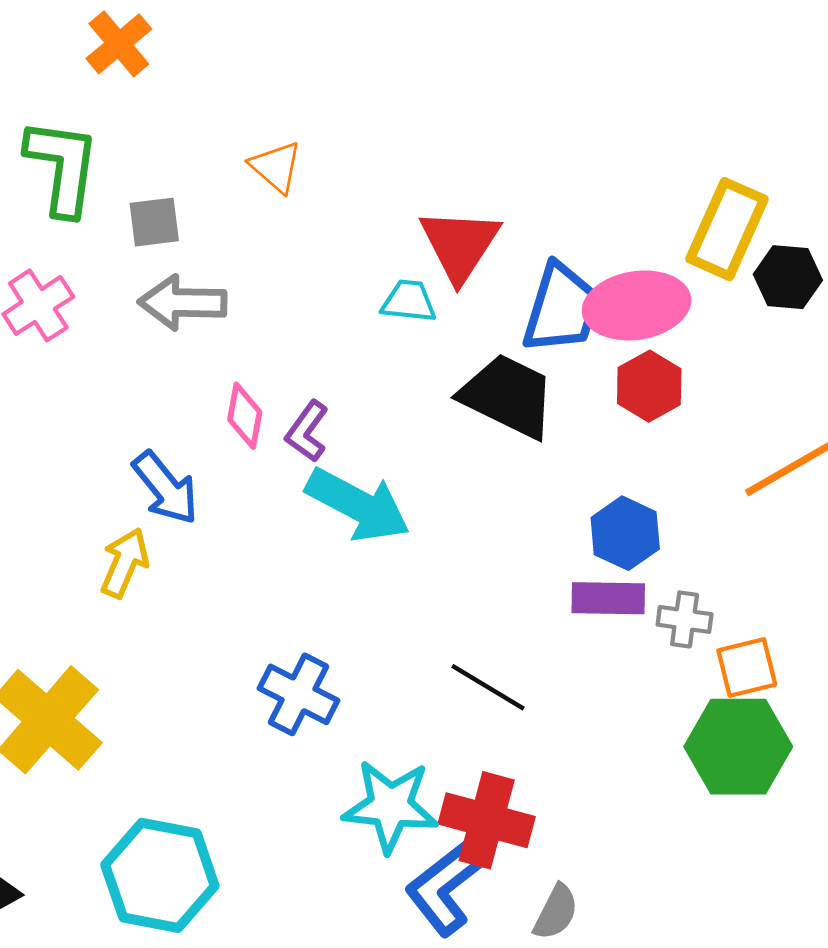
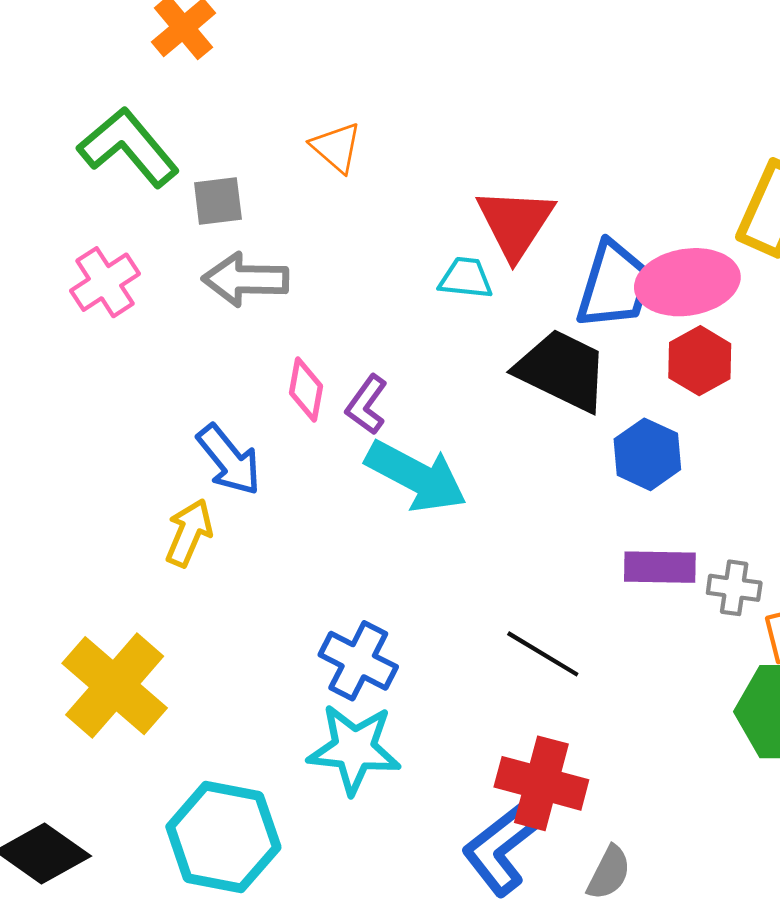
green L-shape: (62, 167) -> (128, 147), turned -48
blue hexagon: (625, 533) -> (647, 454), moved
cyan star: (390, 806) -> (354, 749), moved

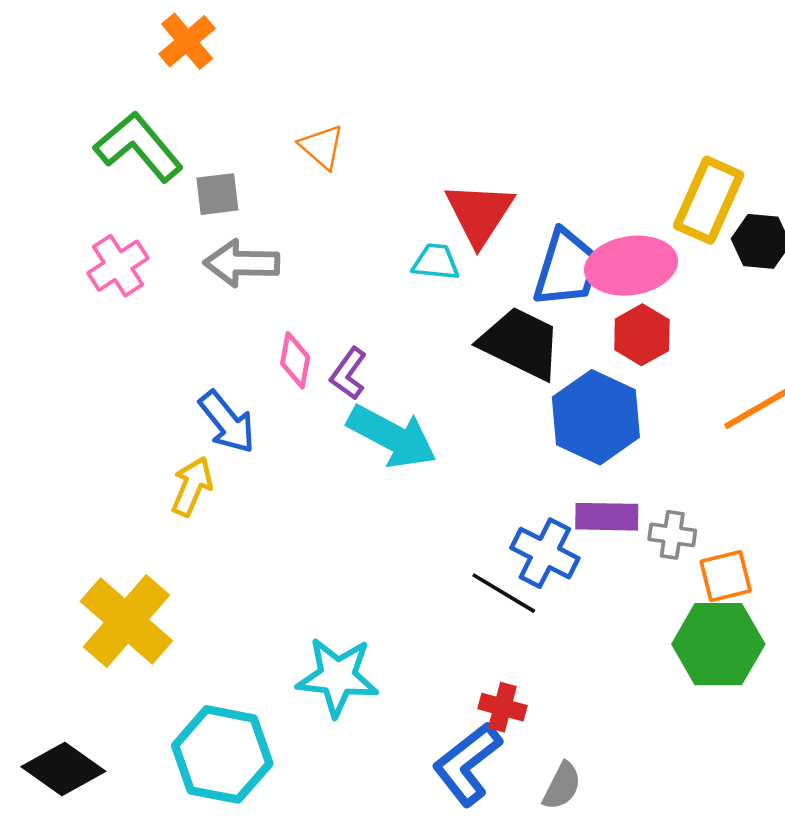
blue hexagon: (647, 454) -> (596, 417), size x1.5
blue cross: (358, 661) -> (545, 553), moved
red cross: (541, 783) -> (502, 707), size x0.6

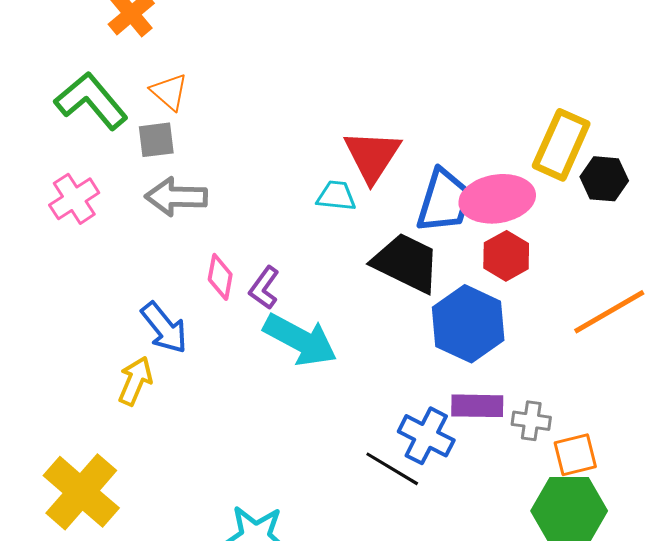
orange triangle: (322, 147) -> (169, 92), moved

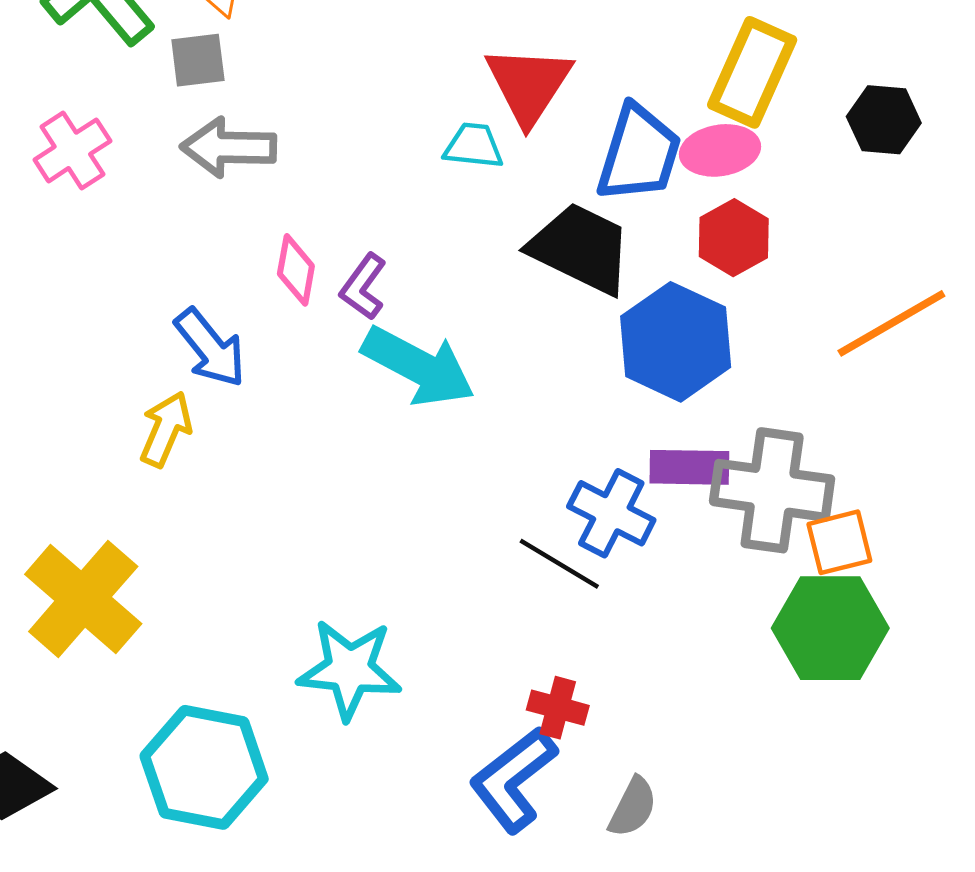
yellow rectangle: (561, 145) -> (752, 72), moved
pink ellipse: (497, 199) -> (720, 150), size x0.7
gray cross: (531, 421) -> (772, 490), size x2.0

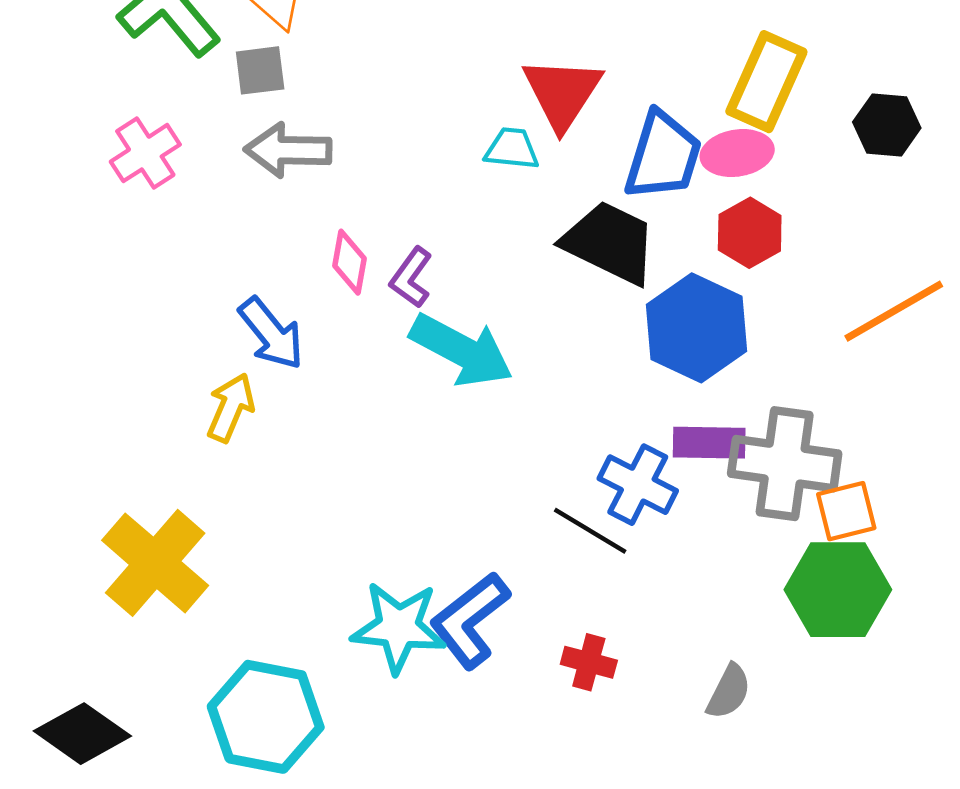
blue L-shape: (513, 780) -> (470, 620), moved
gray semicircle: (633, 807) -> (729, 692), moved

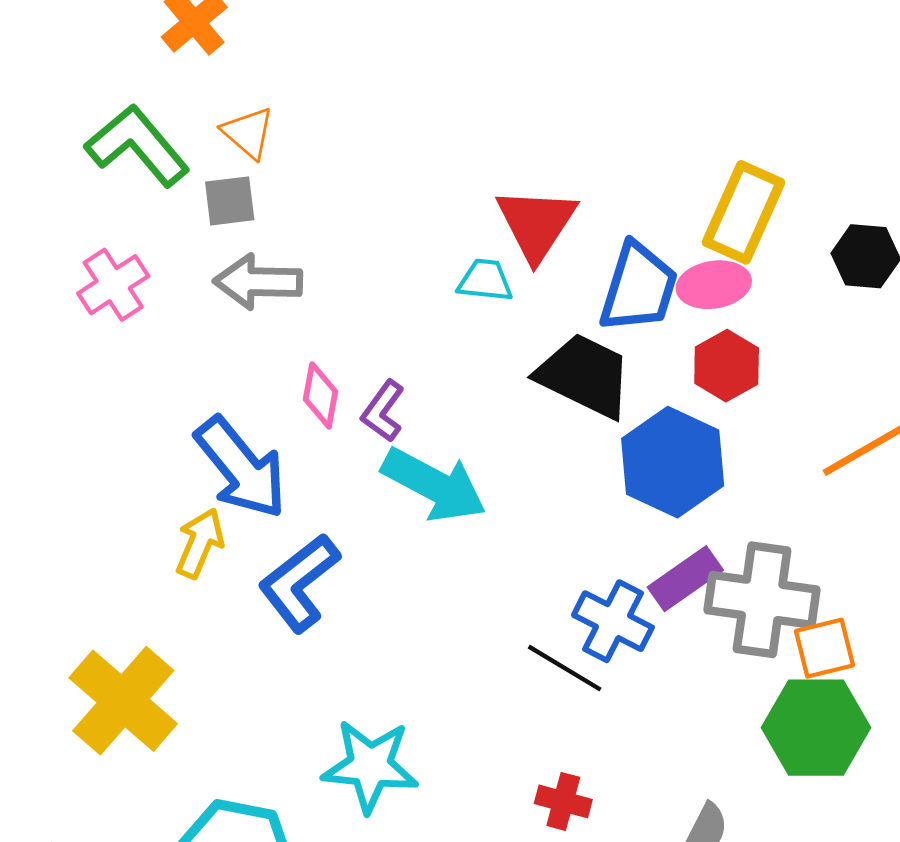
blue arrow: (271, 333) -> (241, 468), size x1.4
purple rectangle: (709, 443) -> (685, 579), turned -36
blue L-shape: (470, 620) -> (299, 583), moved

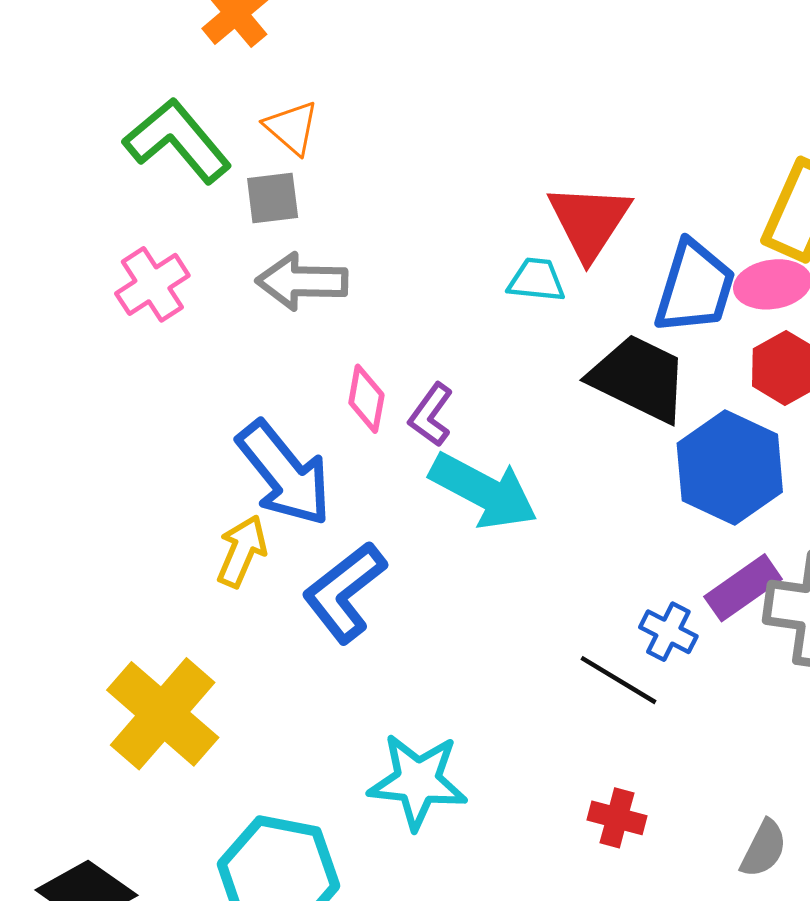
blue cross: (613, 621) -> (668, 632), size x0.7

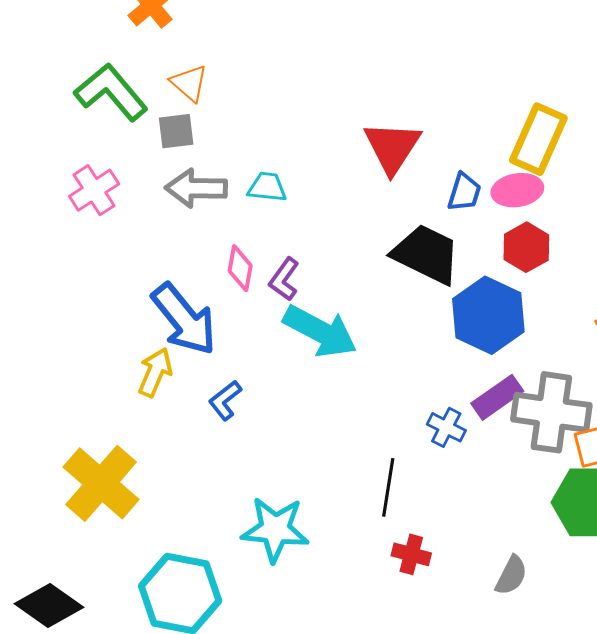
cyan trapezoid: (536, 280) -> (267, 187), moved
blue trapezoid: (695, 287) -> (464, 192), size x0.6
blue L-shape: (344, 592) -> (225, 400), size x0.6
black line: (618, 680) -> (388, 487), moved, turned 68

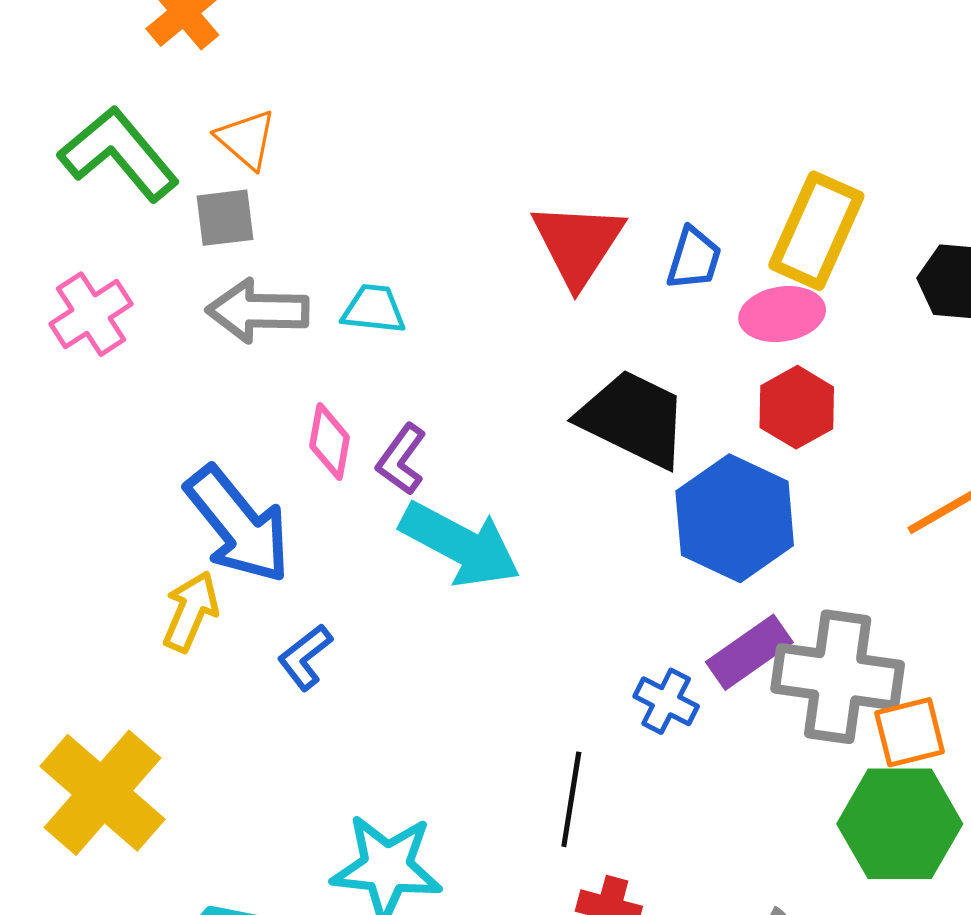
blue trapezoid: (464, 192) -> (694, 258), moved

